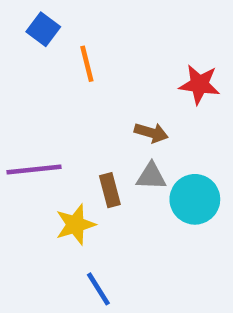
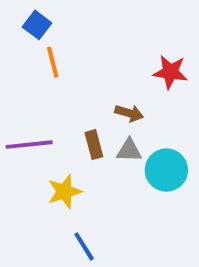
orange line: (87, 64) -> (53, 62), moved
brown rectangle: (110, 190) -> (94, 145), moved

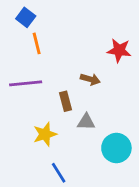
purple line: (29, 145) -> (26, 83), moved
gray triangle: (129, 150) -> (86, 122), moved
cyan circle: (166, 170) -> (116, 148), moved

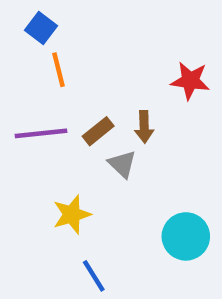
brown arrow: (90, 79) -> (144, 127), turned 72
brown rectangle: (66, 101) -> (98, 131), moved, turned 66
gray triangle: (86, 122) -> (122, 164), moved, turned 42

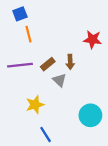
blue square: (41, 28) -> (20, 14), turned 32

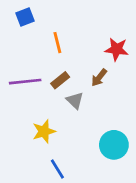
orange line: (28, 34) -> (57, 43), moved
brown arrow: (70, 62) -> (99, 78), moved, turned 40

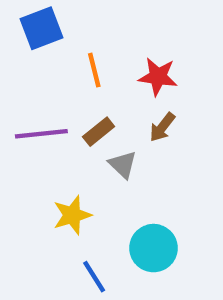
blue square: (25, 17) -> (41, 28), size x1.4
red star: (117, 49) -> (158, 77), moved
cyan circle: (114, 145) -> (153, 248), moved

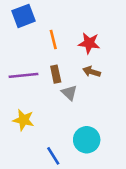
brown arrow: (162, 127) -> (92, 72), turned 70
brown rectangle: (99, 132) -> (56, 74), turned -63
yellow star: (72, 215) -> (24, 120), moved, turned 30

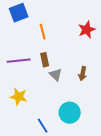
red star: (89, 43) -> (87, 30), moved, turned -30
brown arrow: (92, 72) -> (83, 74), moved, turned -96

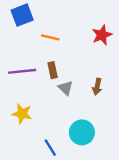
orange line: (43, 32) -> (50, 37), turned -63

